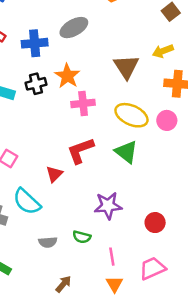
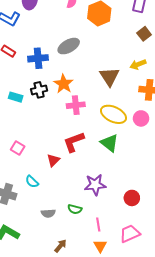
cyan semicircle: (27, 202) -> (32, 182), size x0.6

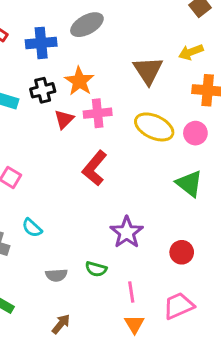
red L-shape: (74, 142) -> (95, 168), turned -30
green triangle: (109, 143) -> (189, 184), moved
red triangle: (53, 160) -> (64, 119), moved
purple star: (95, 185) -> (127, 232), turned -30
brown arrow: (60, 246) -> (61, 324), moved

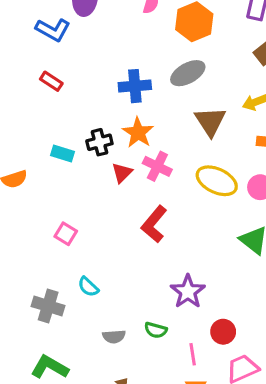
gray ellipse: (87, 25) -> (188, 73), moved
blue cross: (41, 43) -> (135, 86), moved
pink cross: (98, 113) -> (157, 166), turned 32
red circle: (182, 252) -> (223, 332), moved

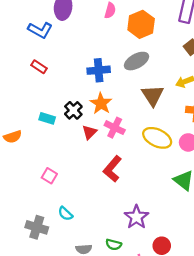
black cross: (99, 142) -> (73, 110), turned -30

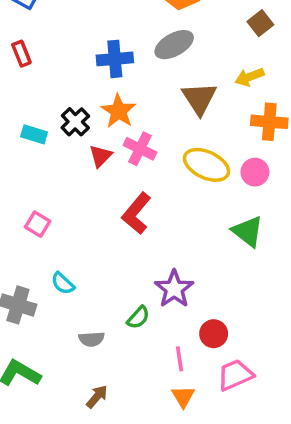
red rectangle: (39, 67) -> (21, 54), turned 35
green semicircle: (114, 245) -> (138, 318), moved, turned -63

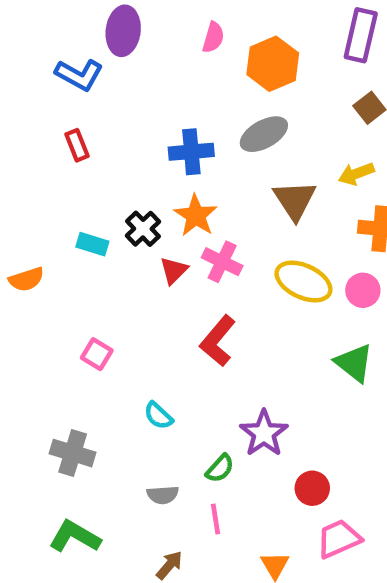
cyan semicircle: (63, 283) -> (158, 416), moved
pink line: (180, 359) -> (216, 519), moved

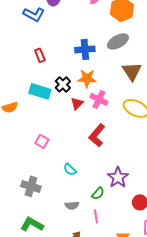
red rectangle: (77, 145) -> (40, 55), moved
orange star: (196, 216) -> (87, 78), turned -30
cyan rectangle: (92, 244) -> (40, 91), size x1.5

